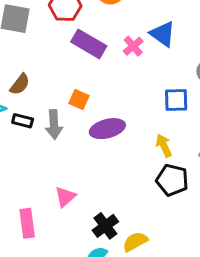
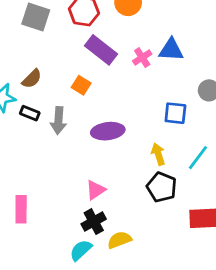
blue triangle: (163, 34) -> (171, 50), turned -40
orange square: (79, 99) -> (81, 85), moved
pink triangle: (65, 197) -> (96, 190), moved

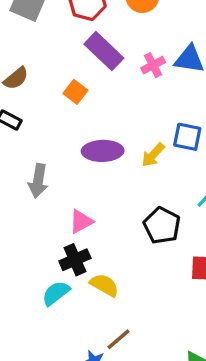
gray arrow: (58, 121) -> (38, 181), moved
yellow arrow: (158, 154) -> (153, 155), moved, turned -125
yellow semicircle: (119, 240) -> (104, 285), turned 45

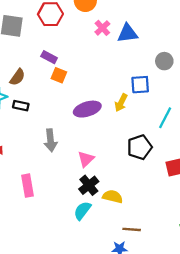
purple rectangle: (104, 51) -> (49, 57), moved, size x0.6
pink cross: (153, 65) -> (102, 28), moved
black pentagon: (162, 226) -> (140, 147), turned -30
brown line: (118, 339) -> (132, 229), turned 60

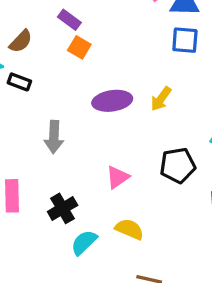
blue square: (140, 85) -> (185, 40), moved
pink triangle: (86, 159) -> (118, 177), moved
black cross: (89, 185) -> (63, 208), moved

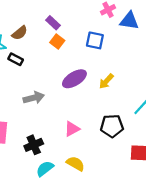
blue square: (185, 40) -> (95, 40), moved
purple ellipse: (112, 101) -> (74, 79), turned -30
gray arrow: (54, 137) -> (34, 98), turned -114

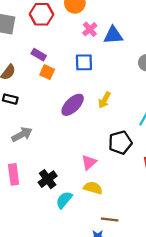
gray arrow: (34, 98) -> (22, 134), moved
pink triangle: (72, 129) -> (89, 162), moved

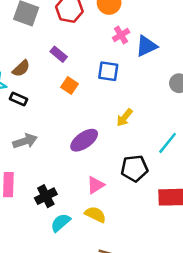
blue triangle: (113, 35) -> (146, 46), turned -30
orange square: (47, 72) -> (69, 85), moved
purple ellipse: (73, 105) -> (84, 140), moved

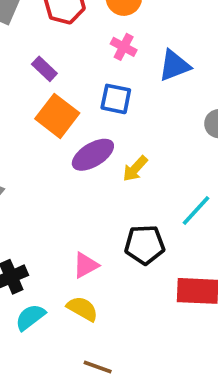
pink cross: (121, 35) -> (124, 47), moved, turned -35
orange square: (69, 85) -> (57, 116), size x1.6
purple ellipse: (84, 140) -> (93, 155), moved

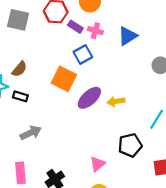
purple rectangle: (44, 69) -> (75, 27), moved
blue square: (116, 99) -> (83, 55), moved, turned -30
yellow arrow: (135, 169) -> (116, 101), turned 49

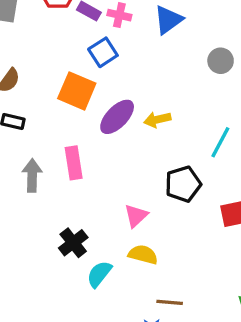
gray arrow: (31, 133) -> (32, 175), turned -60
pink rectangle: (20, 173) -> (74, 163), moved

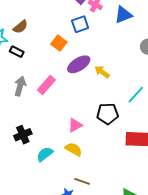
orange square: (77, 91) -> (59, 43), size x0.7
yellow arrow: (157, 120) -> (102, 72), turned 35
pink rectangle: (74, 163) -> (46, 85), turned 36
black cross: (73, 243) -> (23, 135), moved

